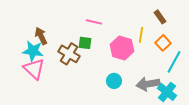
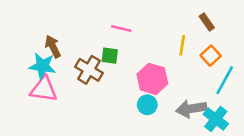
pink hexagon: (122, 48) -> (152, 79), moved
pink triangle: (34, 69) -> (44, 89), turned -35

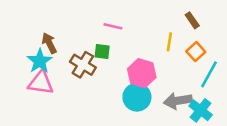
cyan star: (42, 66) -> (40, 61), turned 30
cyan circle: (147, 105) -> (137, 97), size x1.5

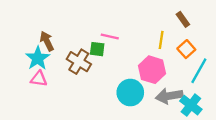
pink line: (113, 26) -> (110, 36), moved
pink hexagon: (142, 73) -> (152, 70), moved
pink triangle: (41, 83) -> (39, 79), size x0.7

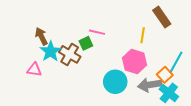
brown rectangle: (183, 19) -> (162, 17), size x1.5
green square: (97, 49) -> (86, 43), turned -32
orange square: (186, 49) -> (165, 75), moved
cyan star: (38, 58) -> (50, 51), moved

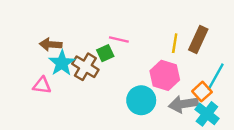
brown rectangle: (162, 17) -> (198, 39), moved, turned 60
brown arrow: (41, 36) -> (51, 44), turned -60

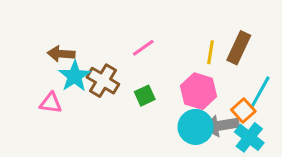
pink line: (119, 39) -> (143, 48), turned -48
green square: (105, 53) -> (145, 96), moved
cyan circle: (141, 100) -> (196, 127), moved

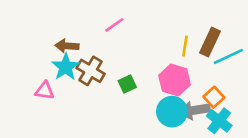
pink line: (143, 48) -> (114, 25), moved
brown arrow: (61, 54) -> (67, 46), moved
cyan line: (260, 93) -> (228, 56), moved, turned 36

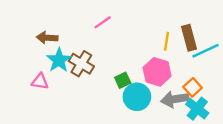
brown rectangle: (210, 42) -> (189, 38), turned -40
brown arrow: (67, 46) -> (47, 38), moved
green square: (127, 84) -> (123, 80), moved
cyan circle: (172, 112) -> (137, 97), moved

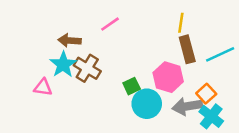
brown arrow: (47, 38) -> (70, 40), moved
brown rectangle: (189, 38) -> (187, 49), moved
yellow line: (166, 41) -> (181, 23), moved

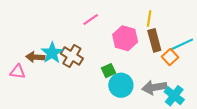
brown arrow: (70, 40) -> (35, 57), moved
pink hexagon: (168, 77) -> (125, 38), moved
pink triangle: (43, 87) -> (18, 72), moved
orange square: (206, 94) -> (170, 57), moved

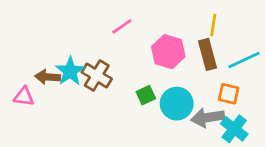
yellow line: (149, 18) -> (213, 25), moved
orange square: (170, 57) -> (229, 94), moved, turned -35
cyan circle: (121, 85) -> (177, 104), moved

